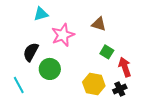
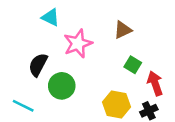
cyan triangle: (41, 14) -> (51, 17), turned 42
brown triangle: (99, 24) -> (123, 30), turned -42
cyan line: (19, 85) -> (23, 106), turned -36

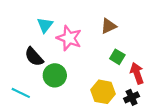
cyan triangle: (51, 17) -> (45, 25), moved, turned 42
pink star: (78, 44) -> (69, 38), turned -30
black semicircle: (38, 65) -> (34, 57), turned -70

